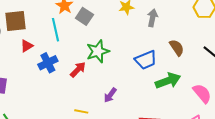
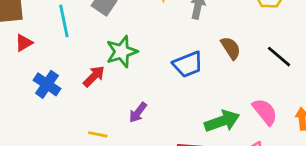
blue cross: (48, 63) -> (47, 84), moved, turned -30
green arrow: (168, 81) -> (222, 121), moved

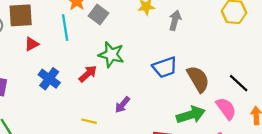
brown semicircle: (231, 48) -> (198, 79), moved, size x1.4
green star: (122, 52) -> (111, 55), turned 30
black line: (279, 57) -> (239, 83), moved

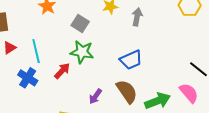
gray square: (99, 14) -> (80, 23), moved
cyan line: (65, 28) -> (36, 51), moved
brown semicircle: (198, 79) -> (127, 92), moved

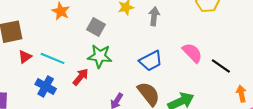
cyan line: (36, 51) -> (53, 58), turned -50
pink semicircle: (189, 93) -> (192, 53), moved

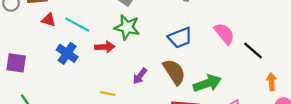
red triangle: (25, 57) -> (49, 20), turned 48
red arrow: (81, 77) -> (105, 47), turned 42

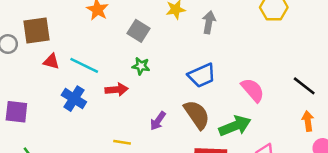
green star: (127, 27) -> (141, 66), size x0.6
pink semicircle: (224, 34) -> (253, 90), moved
black line: (253, 50) -> (304, 86), moved

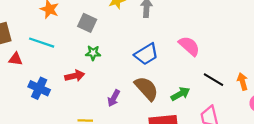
cyan line: (84, 65) -> (42, 43), moved
black line: (304, 86) -> (213, 80), moved
pink semicircle: (253, 90) -> (189, 46), moved
green arrow: (235, 126) -> (180, 94), size x0.7

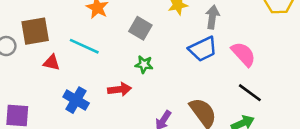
pink semicircle: (189, 46) -> (243, 54), moved
blue trapezoid: (146, 54) -> (203, 49), moved
black line: (213, 80) -> (250, 93), moved

